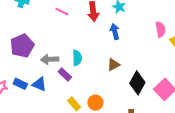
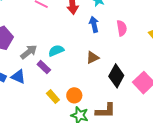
pink semicircle: (160, 29) -> (122, 28), moved
cyan semicircle: (77, 58) -> (56, 51), turned -112
gray arrow: (50, 59) -> (29, 52), turned 144

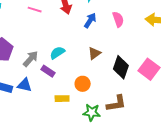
blue arrow: (94, 24) -> (90, 20), turned 56
orange circle: (74, 95) -> (83, 84), moved
yellow rectangle: (53, 97) -> (62, 99), turned -40

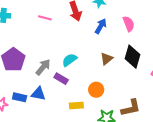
black diamond: (121, 67) -> (132, 57), moved

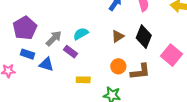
orange circle: (96, 90) -> (118, 66), moved
blue rectangle: (20, 97) -> (27, 54), moved
brown L-shape: (131, 108) -> (140, 72), moved

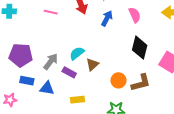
purple pentagon: (25, 28) -> (21, 55), turned -30
brown triangle: (118, 36) -> (92, 64), moved
yellow rectangle: (83, 80) -> (78, 100), moved

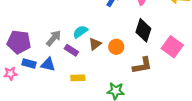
purple pentagon: (21, 55) -> (19, 42), moved
orange circle: (118, 80) -> (116, 47), moved
blue rectangle: (27, 81) -> (29, 64), moved

